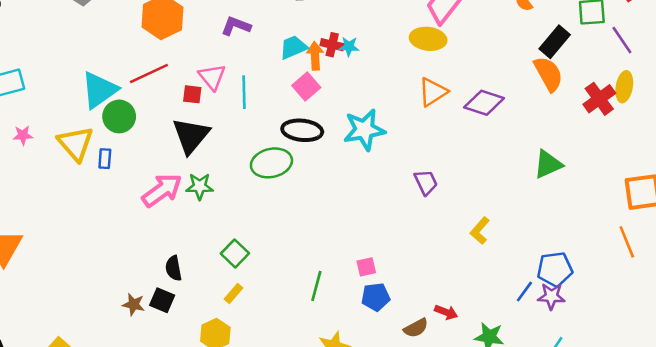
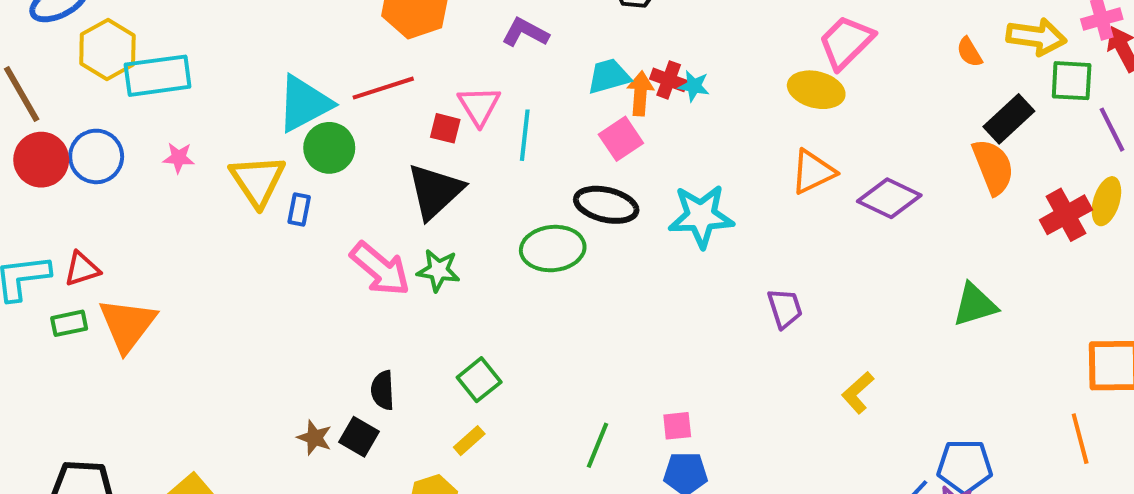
pink arrow: (162, 190) -> (380, 269), turned 69

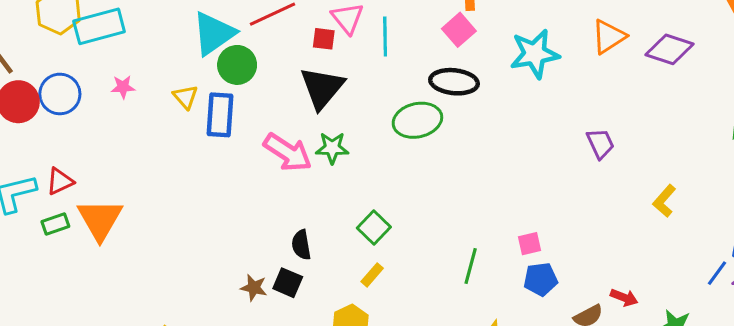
yellow triangle: (257, 181) -> (185, 97), size x0.6
blue rectangle: (299, 209) -> (220, 115), size x1.8
cyan star: (701, 216) -> (535, 54), moved

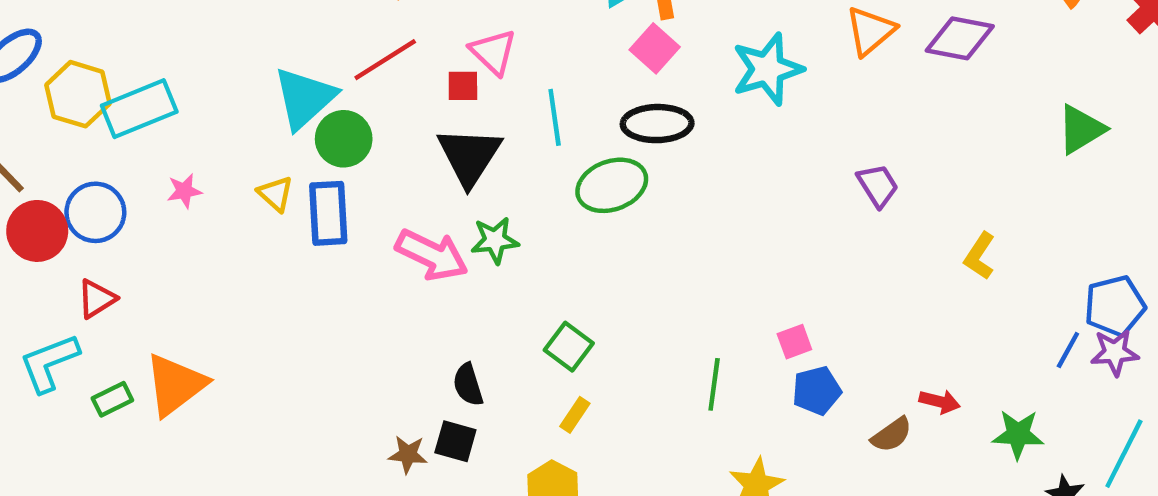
cyan line: (385, 36) -> (555, 117), moved
red triangle: (60, 181) -> (97, 299), moved
orange triangle: (100, 219) -> (175, 385), turned 30

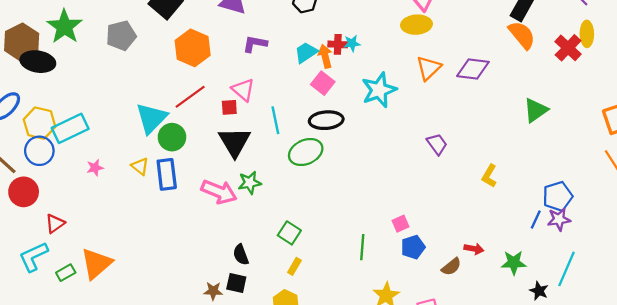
blue circle: (95, 212) -> (39, 151), moved

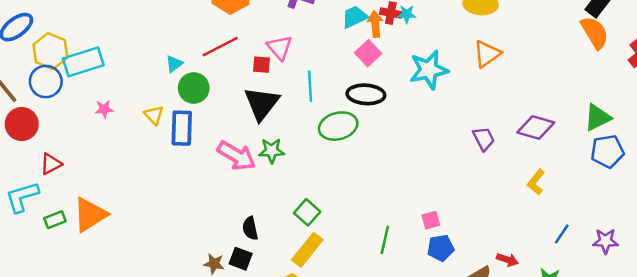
purple diamond: (473, 69) -> (536, 127), moved
cyan triangle: (151, 118) -> (174, 64), size x0.5
blue pentagon: (558, 196) -> (607, 151), moved
blue line: (536, 219) -> (562, 234), moved
yellow rectangle: (294, 266) -> (307, 250), size x1.8

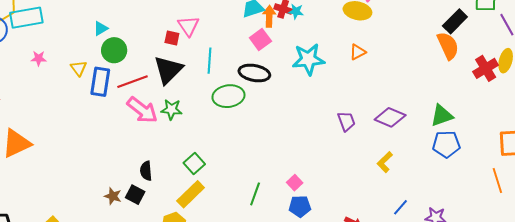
red line: (220, 47) -> (133, 82), moved
orange triangle: (487, 54) -> (358, 52), size x0.7
pink square: (431, 220) -> (295, 183), turned -35

